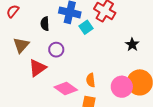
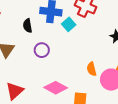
red triangle: (38, 68) -> (15, 91), moved
orange semicircle: (91, 80) -> (92, 69), moved

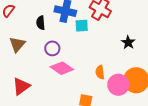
cyan square: (69, 24) -> (82, 26), turned 32
pink diamond: (56, 88) -> (62, 68), moved

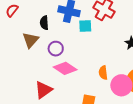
brown triangle: (17, 44) -> (31, 40), moved
red triangle: (21, 86) -> (44, 90), moved

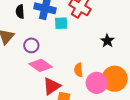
black semicircle: (44, 23) -> (20, 12), moved
red triangle: (44, 90) -> (52, 86), moved

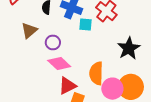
black star: (107, 41) -> (129, 48), size x1.6
orange semicircle: (79, 70) -> (96, 73), size x1.6

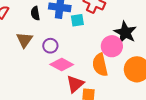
pink circle: (112, 89) -> (112, 46), moved

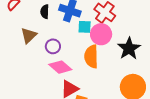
pink circle: (112, 46) -> (101, 34), moved
orange semicircle: (100, 65) -> (91, 57), moved

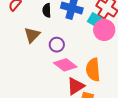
cyan square: (85, 27) -> (94, 20), moved, turned 32
orange semicircle: (91, 57) -> (93, 70), moved

